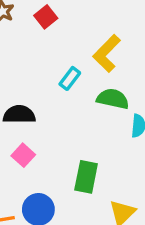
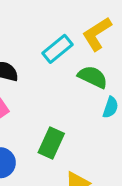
cyan rectangle: (70, 78) -> (57, 49), size x1.4

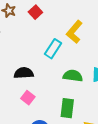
green semicircle: (93, 77) -> (73, 76), moved

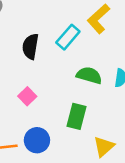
black semicircle: (24, 73) -> (30, 46), moved, turned -84

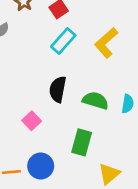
cyan rectangle: (68, 37) -> (63, 41), moved
black semicircle: (30, 46) -> (58, 89), moved

